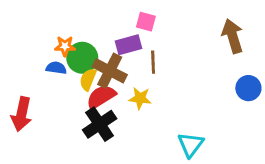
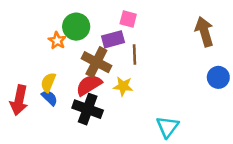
orange star: (65, 46) -> (57, 41), turned 30
green circle: (82, 58) -> (76, 27), moved
blue semicircle: (56, 68) -> (50, 98), moved, turned 36
yellow semicircle: (88, 79) -> (48, 82), moved
black cross: (100, 124) -> (88, 109), turned -36

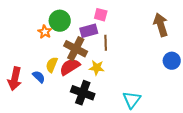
yellow semicircle: (48, 82) -> (52, 65), moved
black cross: (88, 109) -> (83, 93), moved

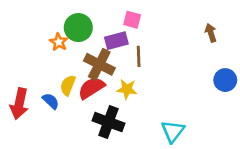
brown arrow: (161, 25) -> (211, 33), size x0.6

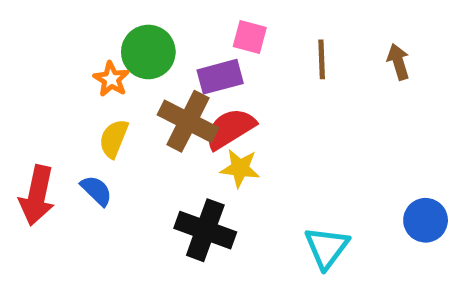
brown line: (139, 56) -> (322, 59), moved
blue circle: (225, 80) -> (426, 220), moved
yellow semicircle: (68, 85) -> (114, 139), moved
red semicircle: (91, 88) -> (230, 129), moved

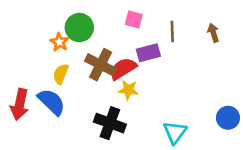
purple rectangle: (220, 77) -> (148, 53), moved
blue semicircle: (96, 191) -> (51, 102), size x1.6

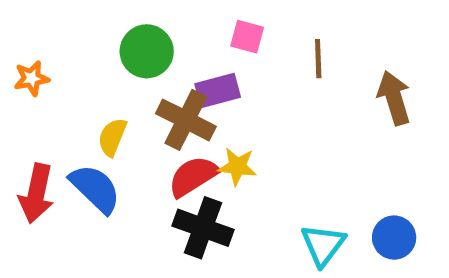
brown arrow: (213, 33) -> (394, 98), moved, size x1.5
orange star: (59, 42) -> (31, 78), moved, turned 30
purple rectangle: (148, 53) -> (218, 91), moved
red semicircle: (123, 69) -> (193, 176), moved
blue circle: (228, 118) -> (394, 238), moved

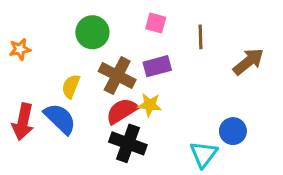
purple rectangle: (218, 91) -> (157, 66), moved
brown arrow: (394, 98) -> (248, 62), turned 68
blue circle: (394, 238) -> (233, 131), moved

